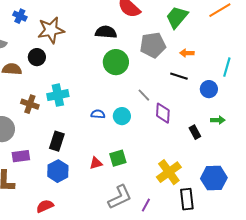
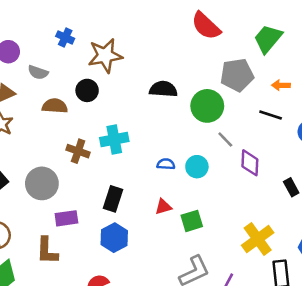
black semicircle: (106, 32) -> (163, 89), moved
green circle: (116, 62) -> (207, 106), moved
red triangle: (96, 163) -> (163, 207), moved

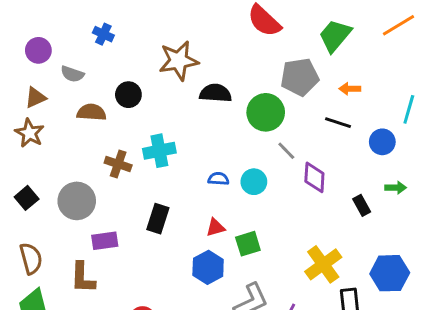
brown star: (105, 56) -> (179, 61), moved
blue hexagon: (114, 238) -> (208, 267), moved

